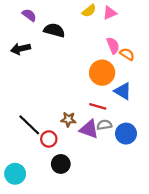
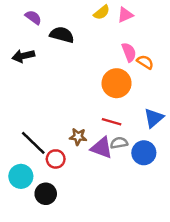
blue triangle: (123, 91) -> (154, 118), moved, turned 48
black circle: (61, 164) -> (46, 194), moved
cyan circle: (15, 174) -> (21, 176), moved

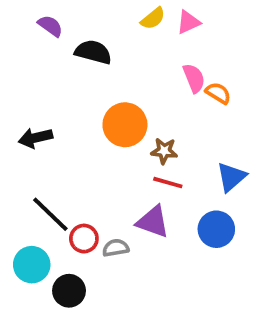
black arrow: (23, 56) -> (35, 138), moved
orange circle: (117, 83) -> (125, 125), moved
brown star: (78, 137) -> (164, 151), moved
gray semicircle: (119, 143) -> (116, 248), moved

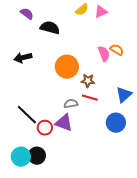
pink semicircle: (194, 78) -> (104, 54), moved
black arrow: (35, 138) -> (23, 58), moved
purple triangle: (153, 222) -> (64, 123), moved
gray semicircle: (116, 248) -> (71, 104), moved
cyan circle: (32, 265) -> (21, 157), moved

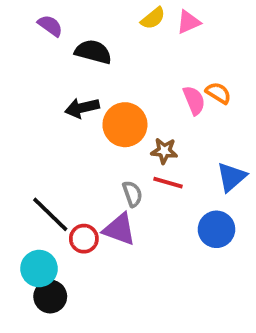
black arrow: (23, 58) -> (82, 108), moved
gray semicircle: (71, 104) -> (132, 194), turned 80
black circle: (37, 156) -> (50, 297), moved
cyan circle: (21, 157) -> (39, 269), moved

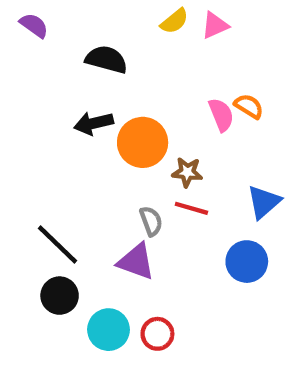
purple semicircle: (50, 26) -> (34, 25), moved
red circle: (84, 239) -> (157, 334), moved
cyan circle: (39, 269) -> (108, 330), moved
black circle: (50, 297) -> (60, 296), moved

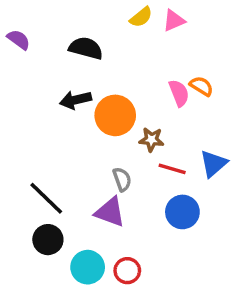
purple semicircle: (34, 25) -> (19, 40), moved
red line: (191, 208) -> (172, 169), moved
blue circle: (247, 262) -> (182, 212), moved

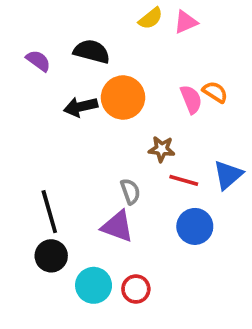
purple semicircle: (19, 40) -> (38, 61), moved
orange circle: (115, 115) -> (123, 98), moved
black line: (46, 198) -> (49, 212), turned 30

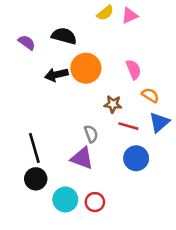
orange semicircle: (215, 92) -> (150, 95), moved

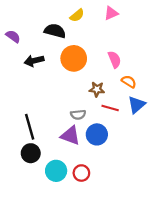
yellow semicircle: (105, 13) -> (77, 15), moved
purple semicircle: (27, 42) -> (13, 36), moved
black arrow: (56, 75) -> (34, 61), moved
gray semicircle: (91, 134) -> (78, 115), turned 104
blue circle: (136, 158) -> (97, 134), moved

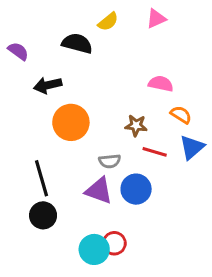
orange circle: (74, 58) -> (71, 122), moved
pink semicircle: (114, 60) -> (161, 84), turned -56
cyan circle: (56, 171) -> (94, 249), moved

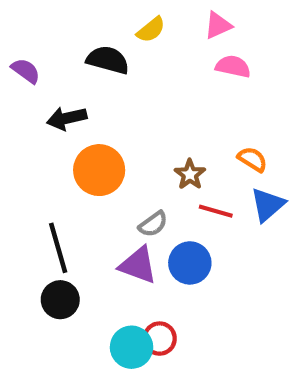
pink semicircle: (161, 84) -> (233, 66), moved
brown star: (136, 126) -> (190, 174), turned 30
gray semicircle: (110, 161) -> (153, 224), turned -30

